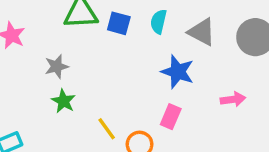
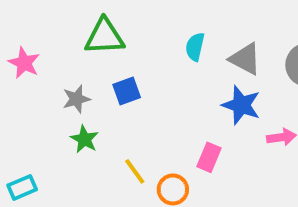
blue square: (119, 23) -> (127, 91), moved, turned -35
blue star: (178, 72) -> (241, 105), moved

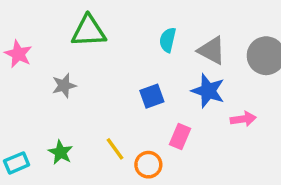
blue square: (127, 91) -> (152, 96), moved
green star: (84, 139) -> (60, 152), moved

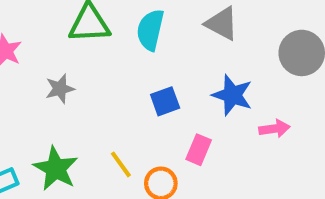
cyan semicircle: (168, 40) -> (150, 30), moved, size x1.4
gray triangle: (212, 50) -> (222, 24), moved
green star: (60, 152) -> (56, 169), size x1.5

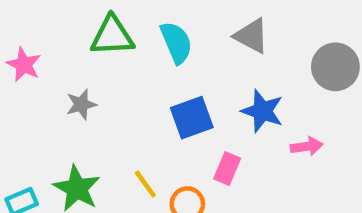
cyan semicircle: (150, 30) -> (176, 43), turned 144
blue square: (165, 101) -> (192, 118), size x1.4

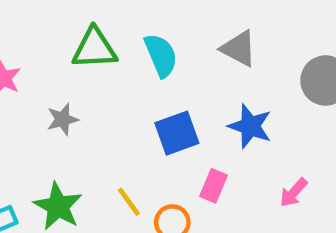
pink arrow: (307, 146) -> (294, 193), moved, turned 140

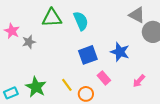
gray triangle: (239, 48) -> (137, 15), moved
gray star: (63, 119) -> (29, 42), moved
pink rectangle: (213, 186) -> (104, 78), turned -64

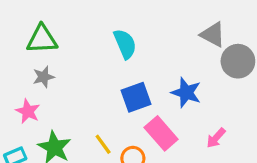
green triangle: (52, 18) -> (42, 39), moved
pink star: (12, 31) -> (28, 111), moved
pink rectangle: (104, 78) -> (161, 133), size x1.5

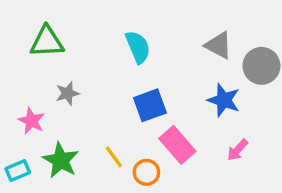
gray triangle: (213, 35) -> (219, 45), moved
gray star: (43, 77) -> (67, 93), moved
blue star: (186, 93) -> (224, 100), moved

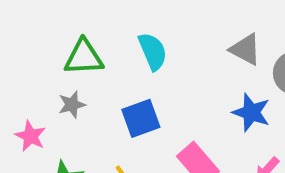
green triangle: (47, 42) -> (84, 57), moved
blue square: (150, 105) -> (141, 118), moved

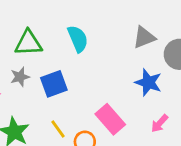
gray triangle: (245, 49) -> (144, 37), turned -50
blue square: (141, 118) -> (54, 84), moved

